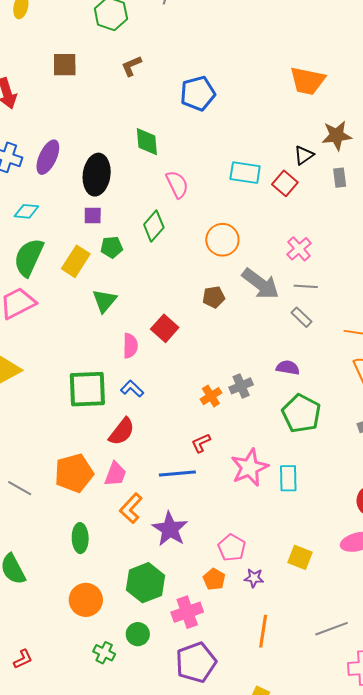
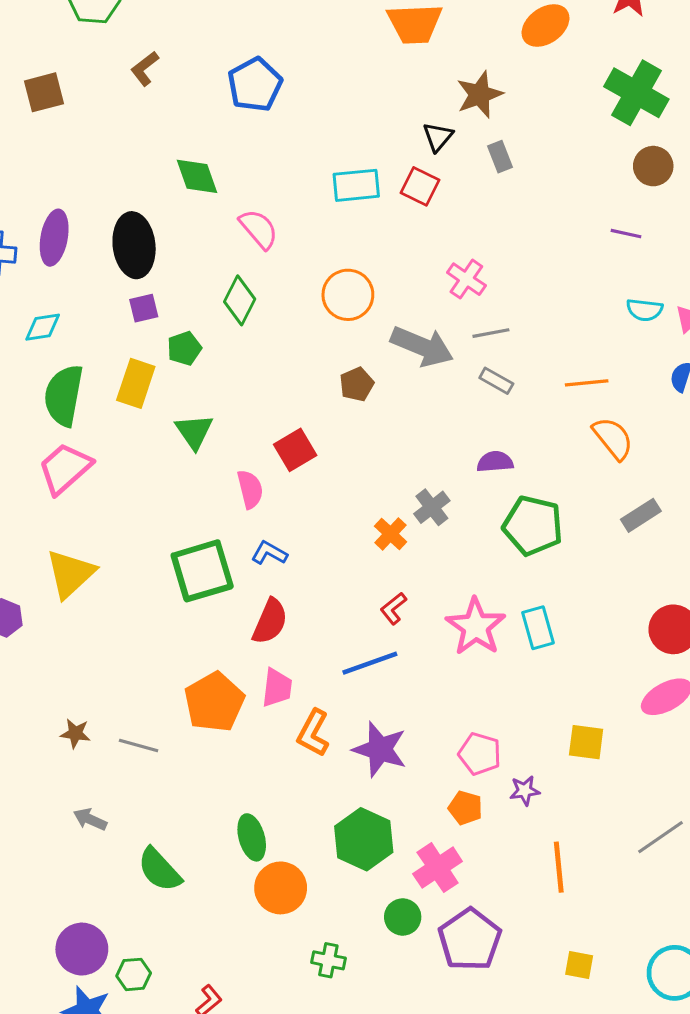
red square: (165, 328) -> (295, 450), turned 32
green ellipse: (80, 538) -> (252, 837), moved
green circle: (138, 634) -> (403, 917), moved

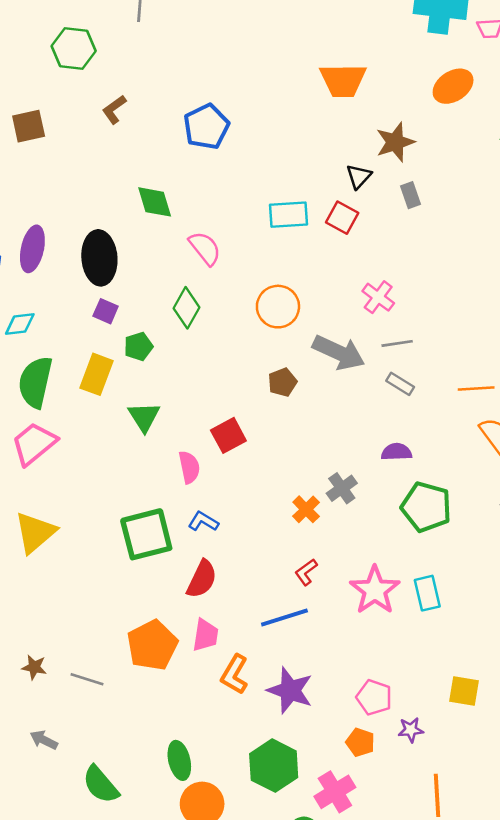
purple square: (144, 308) -> (106, 311), turned 35

